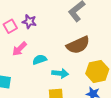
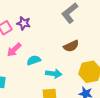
brown semicircle: (78, 45) -> (71, 46), size x0.7

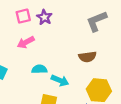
cyan semicircle: (34, 60) -> (39, 69), moved

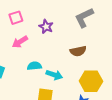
purple star: (44, 17) -> (46, 27), moved

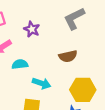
cyan semicircle: (34, 66) -> (20, 64), moved

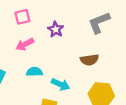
cyan semicircle: (20, 64) -> (34, 72), moved

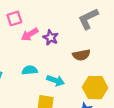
purple star: (56, 29) -> (51, 38), moved
pink arrow: (25, 44) -> (30, 34), moved

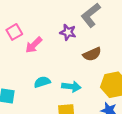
purple star: (51, 38) -> (68, 32), moved

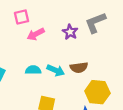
brown semicircle: (92, 54) -> (79, 67), moved
cyan arrow: (71, 87) -> (56, 70), moved

